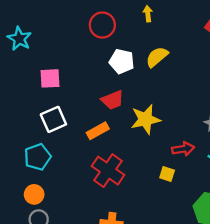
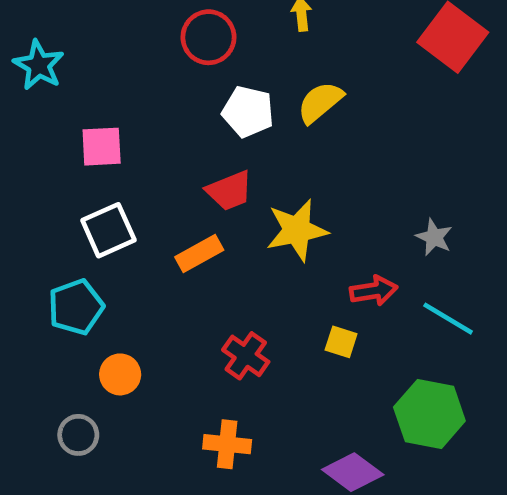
red cross: (108, 171) -> (246, 356), moved, size x0.7
orange circle: (34, 194) -> (120, 374), moved

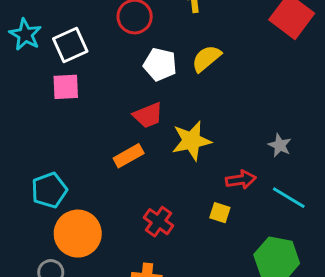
white square: (108, 230) -> (70, 45), moved
orange circle: (120, 374) -> (78, 234), size x1.8

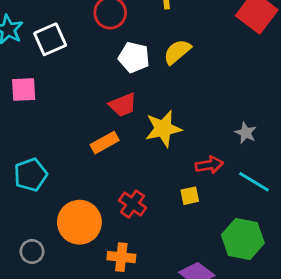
pink square: (66, 87) -> (24, 90), moved
yellow square: (220, 213) -> (190, 196), turned -30
orange circle: (78, 234) -> (79, 222), moved

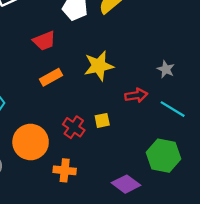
red trapezoid: (123, 105) -> (44, 41), moved
yellow square: (190, 196) -> (102, 120), moved

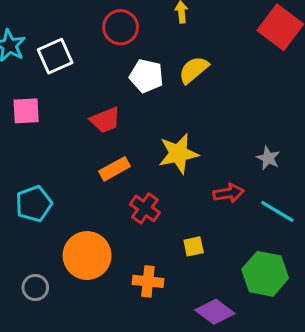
yellow square: (102, 120) -> (194, 246), moved
red cross: (74, 127) -> (145, 208), moved
orange cross: (65, 170) -> (148, 281), moved

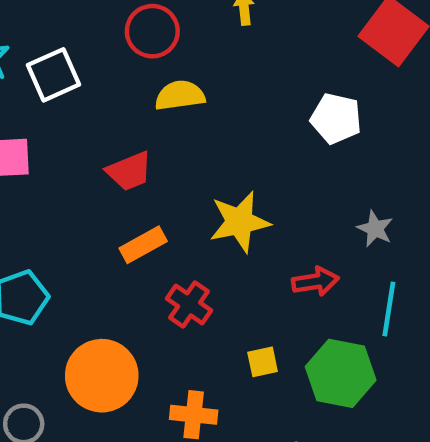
yellow semicircle: (194, 70) -> (180, 95), moved, turned 32
white pentagon: (146, 76) -> (336, 118), moved
cyan line: (277, 211) -> (389, 309), turned 68
green hexagon: (265, 274) -> (341, 373), moved

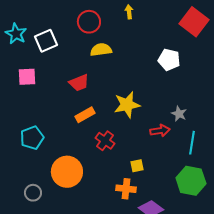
gray star: (375, 229) -> (179, 114), moved
green hexagon: (341, 373) -> (191, 181), moved
orange cross: (194, 415) -> (126, 189), moved

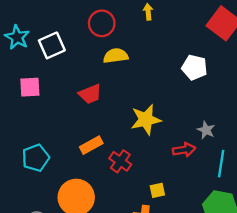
orange rectangle: (85, 115) -> (91, 145), moved

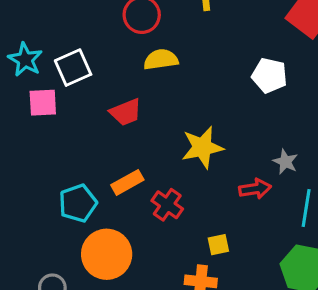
cyan star: (17, 37) -> (25, 60), moved
white square: (52, 45) -> (73, 68), moved
cyan pentagon: (36, 158) -> (78, 203), moved

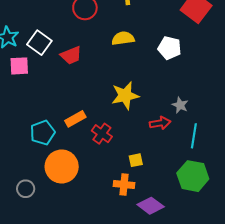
yellow semicircle: (161, 60) -> (123, 38), moved
white square: (73, 68) -> (39, 43), turned -30
red trapezoid: (126, 112) -> (71, 55), moved

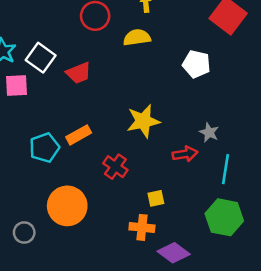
yellow semicircle: (123, 38) -> (137, 37), moved
orange rectangle: (75, 119) -> (79, 135), moved
cyan pentagon: (43, 133) -> (44, 148), moved

